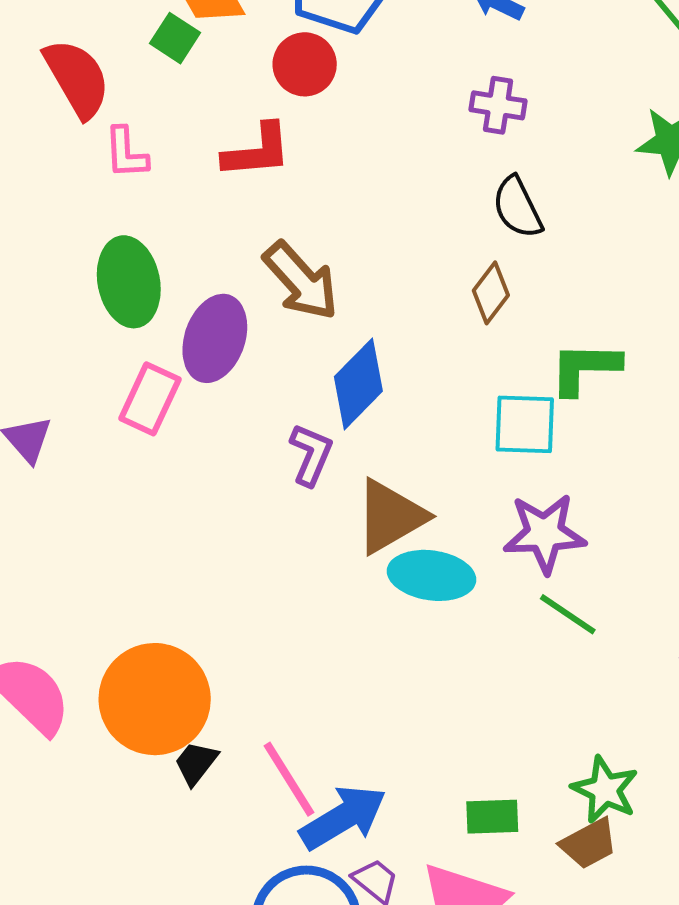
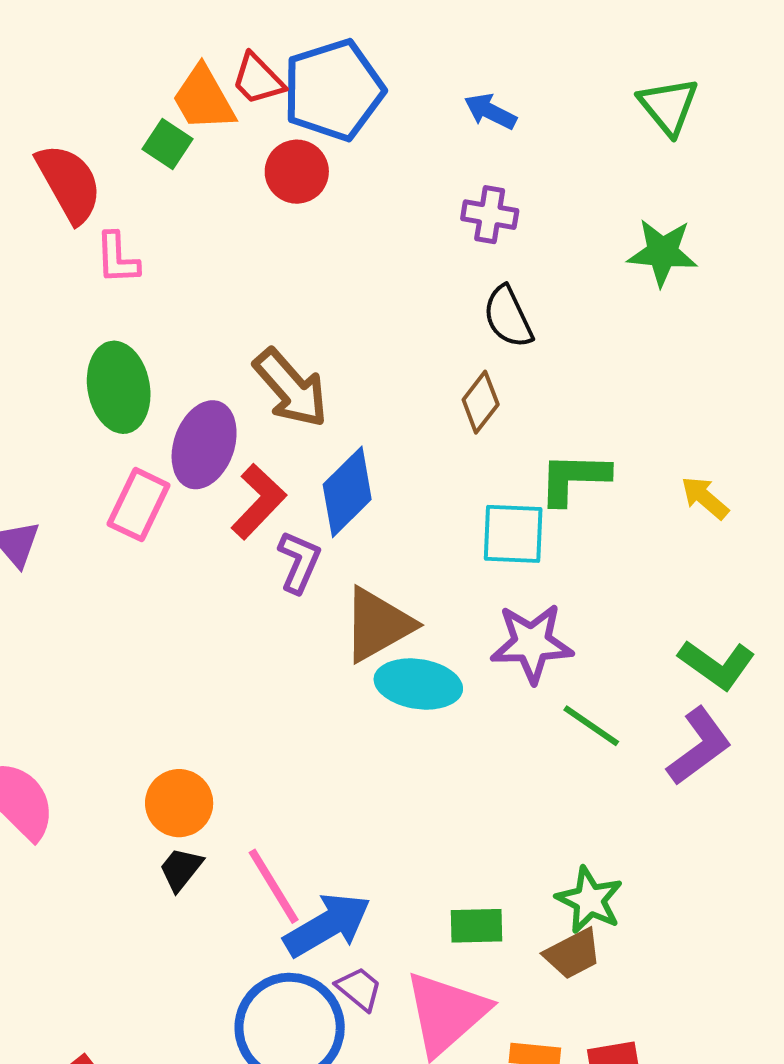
red L-shape: (257, 151) -> (259, 502), moved, turned -42
green line: (568, 614) -> (591, 726), moved
orange circle: (155, 699) -> (179, 803), moved, size x0.6

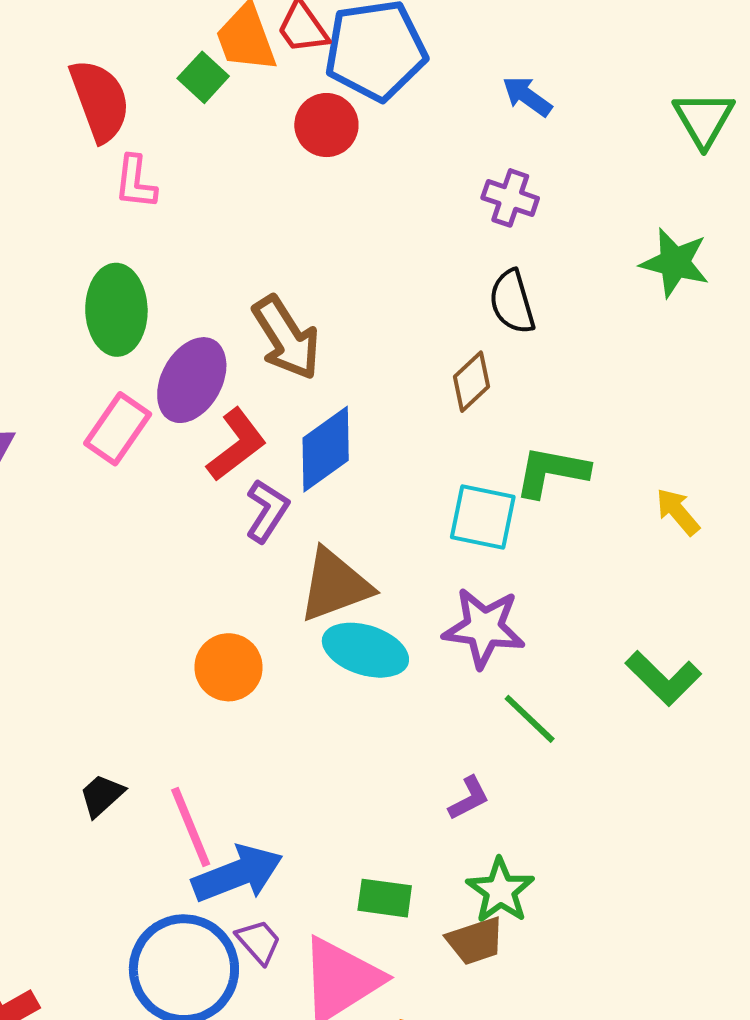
purple L-shape: (699, 746) -> (469, 798), moved, size x0.6
orange circle: (179, 803) -> (229, 667), moved

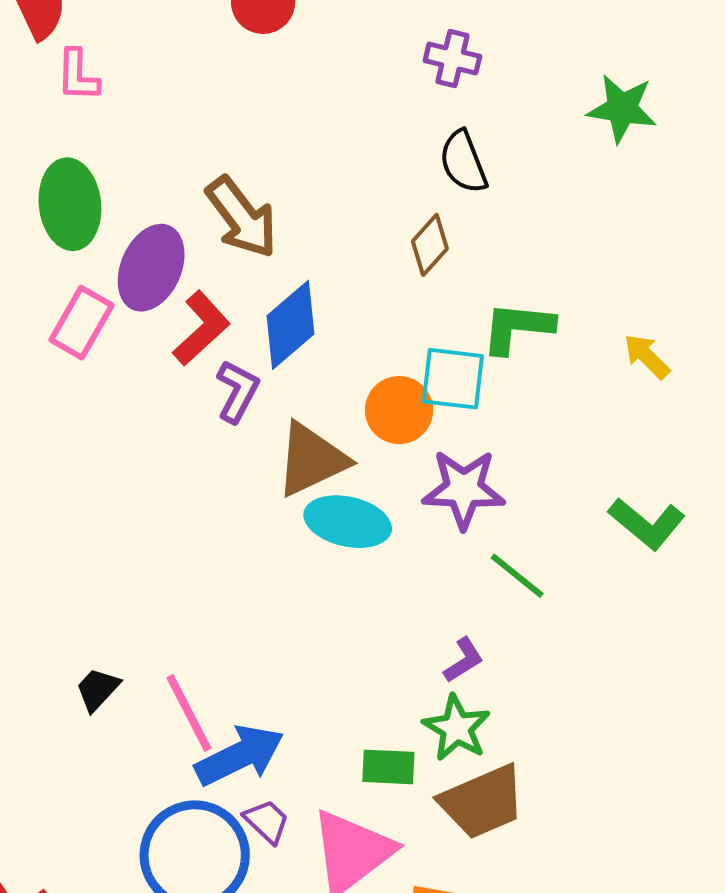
orange circle: (229, 667) -> (399, 410), moved
green star: (500, 891) -> (457, 728), moved
brown trapezoid: (475, 941) -> (482, 802), size x1.5

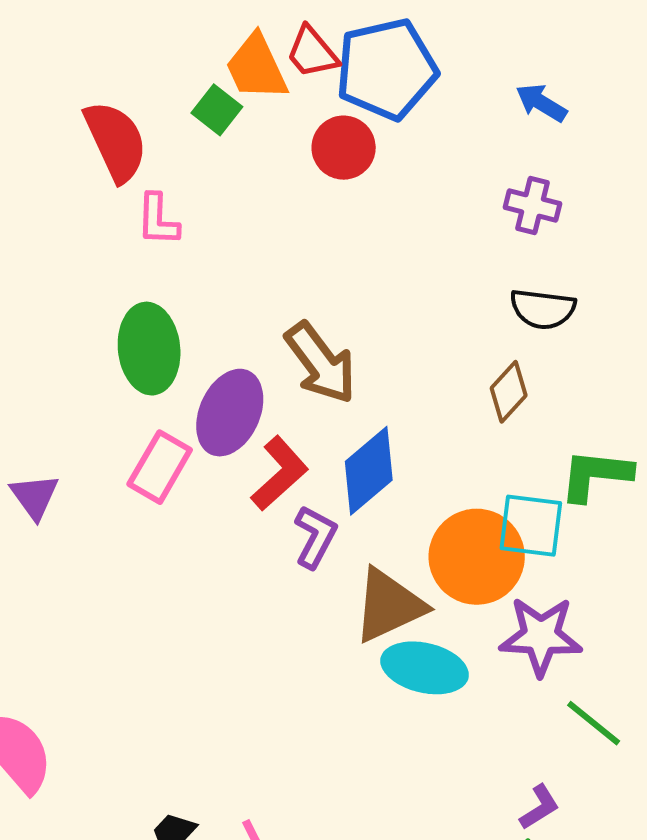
black semicircle: (463, 162) -> (543, 309), turned -62
orange circle: (399, 410) -> (477, 557), size x1.4

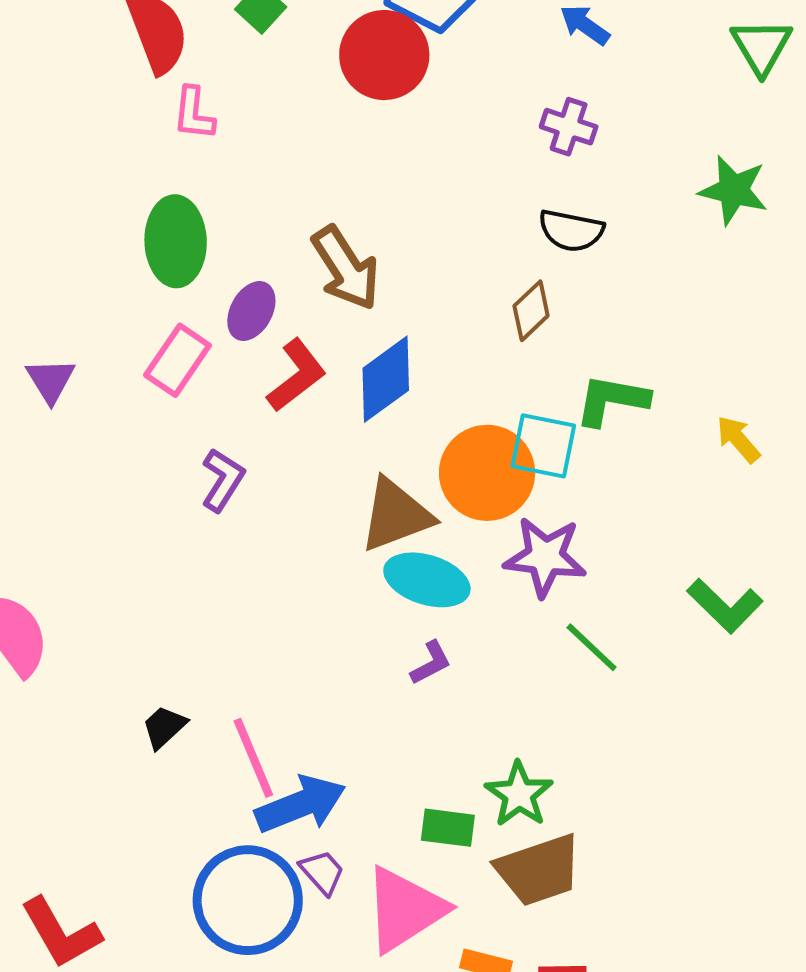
red circle: (344, 148) -> (384, 55), size x1.4
purple ellipse: (230, 413) -> (251, 311), size x0.7
purple L-shape: (315, 537) -> (223, 480), moved
purple L-shape: (540, 807) -> (431, 663), moved

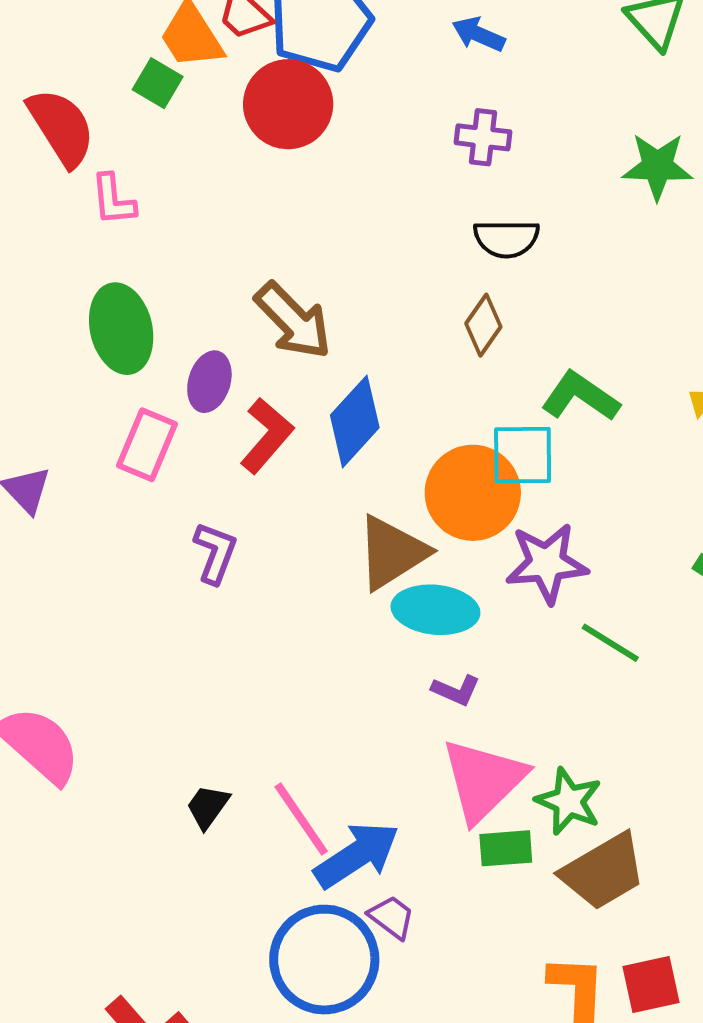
green L-shape: (612, 400) -> (580, 396), turned 36
purple L-shape: (431, 663) -> (456, 690), turned 63
pink triangle: (405, 909) -> (483, 780), moved

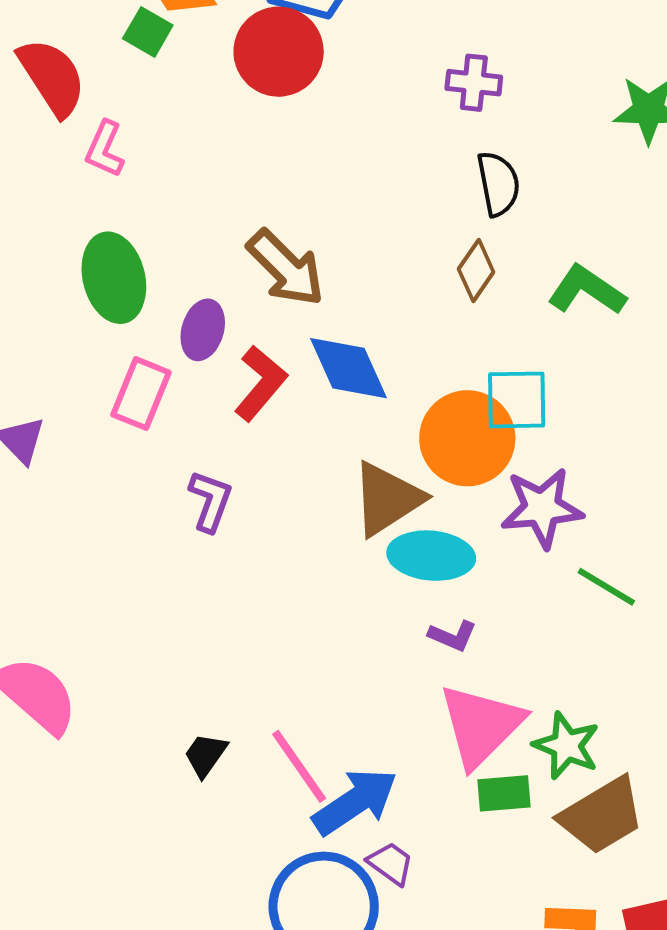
pink L-shape: (113, 200) -> (105, 149), turned 30
black semicircle: (506, 239) -> (498, 184), turned -100
green L-shape: (580, 396) -> (587, 290), moved
blue diamond: (355, 421) -> (348, 368), turned -66

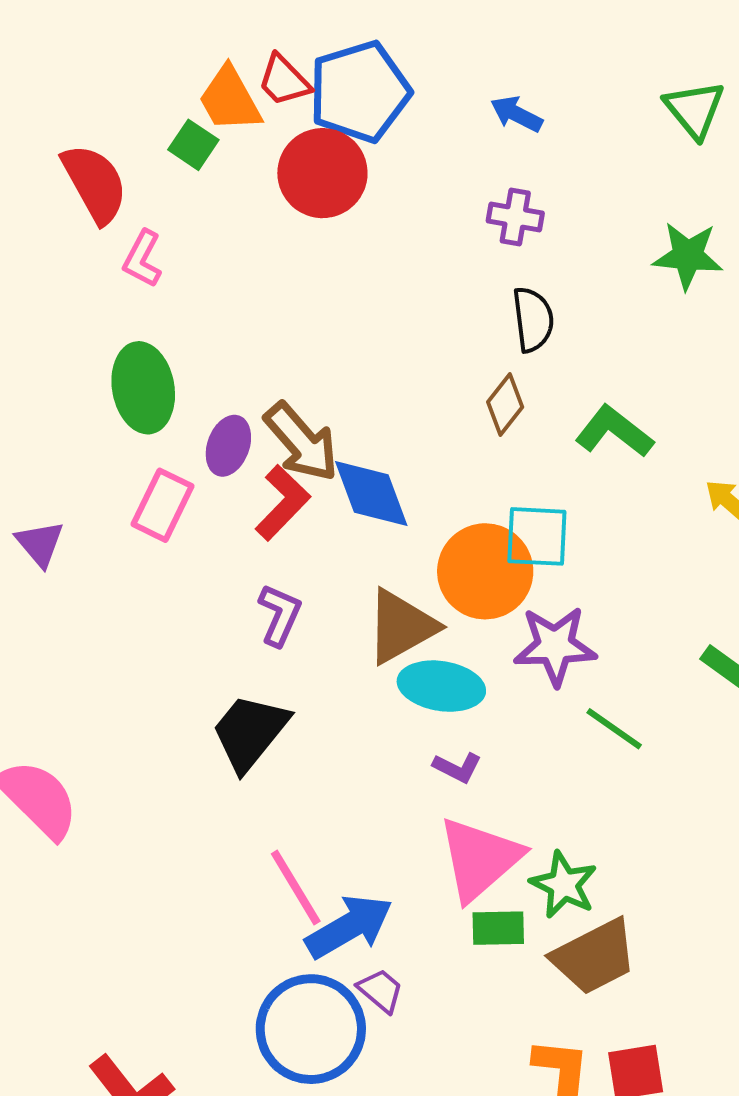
brown arrow: (286, 268) -> (301, 442), moved
purple L-shape: (210, 501) -> (280, 615), moved
black trapezoid: (205, 755) -> (250, 732), moved, size x1.8

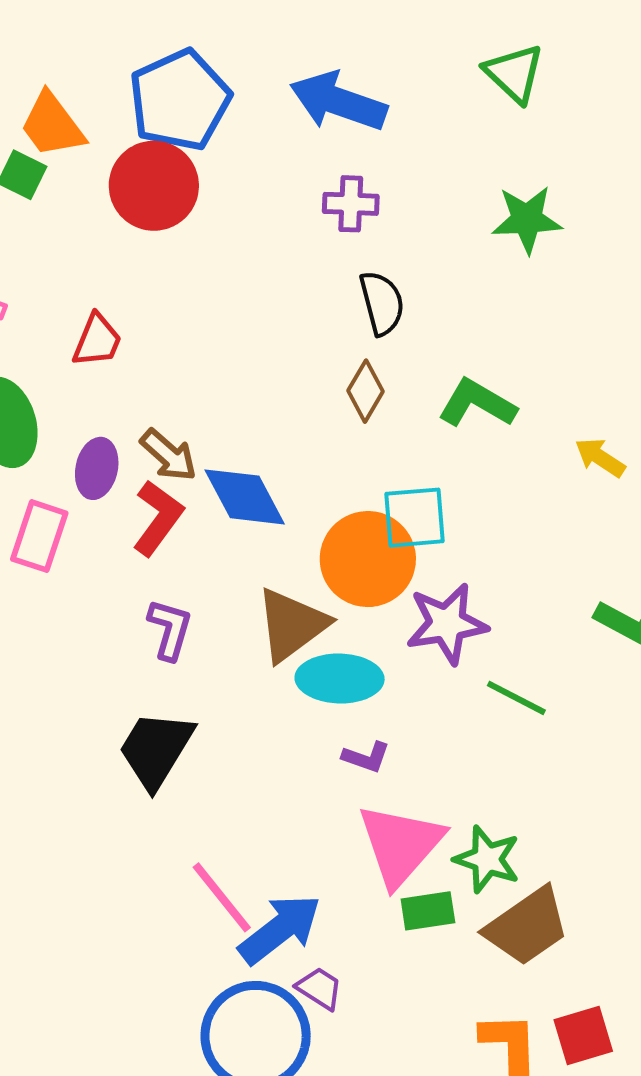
red trapezoid: (284, 80) -> (97, 341), moved, turned -106
blue arrow: (516, 114) -> (338, 101), size x1.8
brown arrow: (301, 442) -> (168, 455), size x0.7

